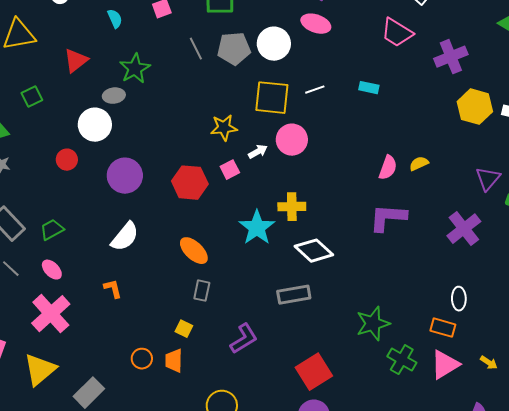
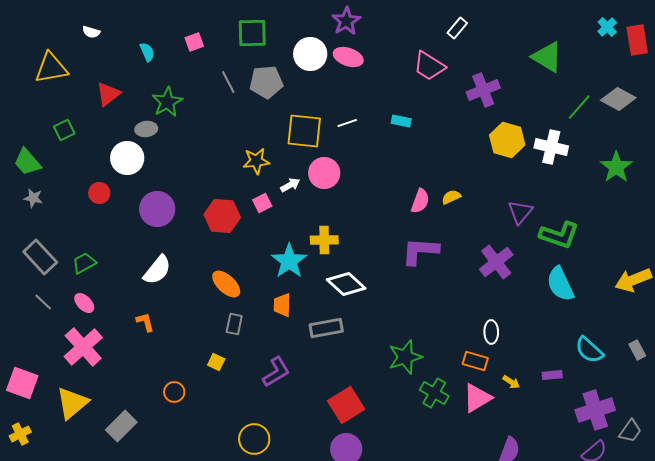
white circle: (274, 44) -> (310, 54), moved
orange trapezoid: (174, 361) -> (282, 305), moved
yellow arrow: (489, 363) -> (511, 382), moved

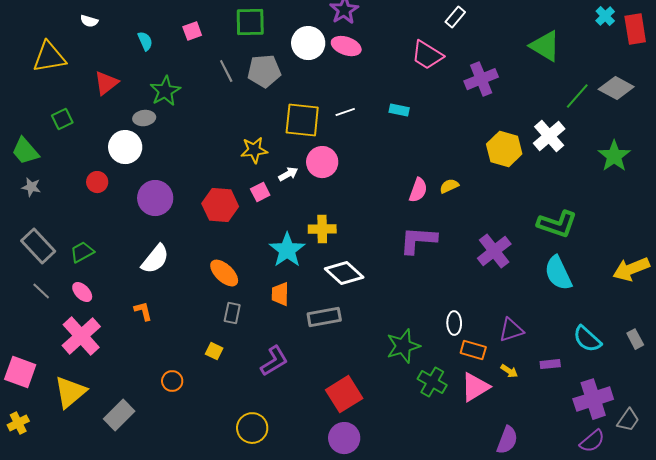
yellow hexagon: (507, 140) -> (504, 149), moved
white cross: (551, 147) -> (549, 136), turned 36
purple triangle: (520, 212) -> (511, 330), moved, turned 32
white ellipse: (491, 332) -> (454, 323), moved

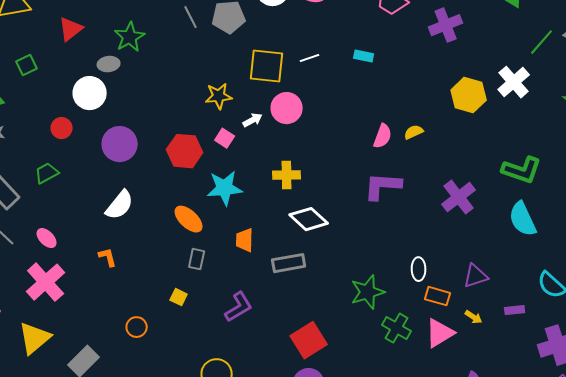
pink square: (260, 192) -> (225, 138), turned -30
cyan star: (287, 250) -> (225, 188), moved, turned 30
green trapezoid: (82, 252) -> (47, 173), moved

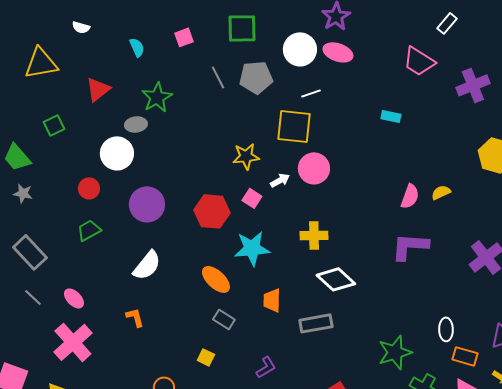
white line: (310, 58) -> (311, 93), moved
green trapezoid: (47, 173) -> (89, 230), moved
gray rectangle: (197, 259) -> (224, 319), turned -70
purple L-shape: (239, 307) -> (266, 367), size x0.7

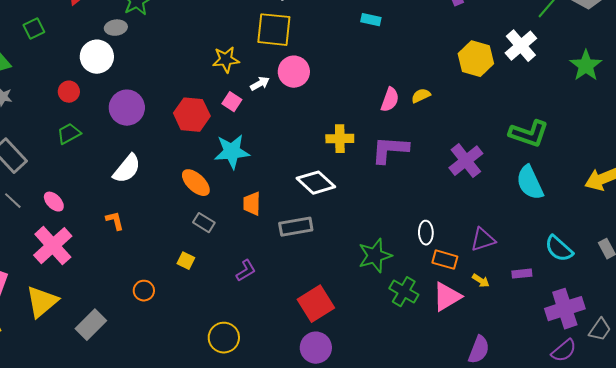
yellow cross: (314, 235) -> (340, 139), moved

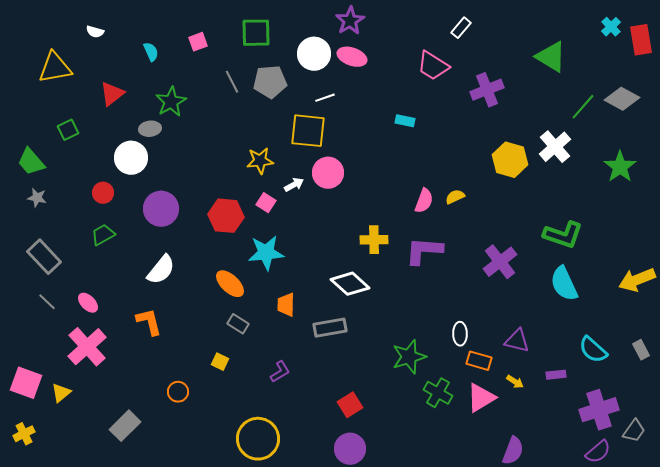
orange L-shape: (115, 221) -> (149, 322), size x1.4
purple triangle: (483, 240) -> (517, 341), turned 32
yellow triangle: (42, 302) -> (61, 393), moved, size x0.6
red square: (316, 304) -> (350, 405), size x0.7
yellow circle: (224, 338) -> (258, 439), size x1.4

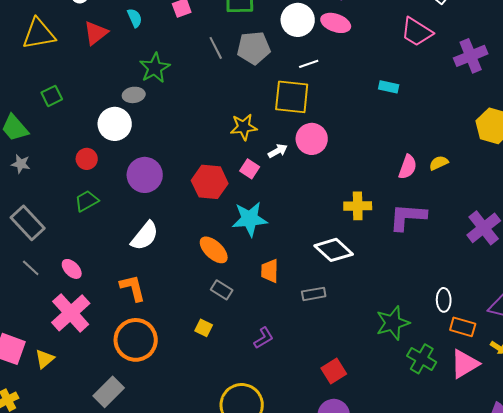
red triangle: (112, 94) -> (96, 33), moved
gray rectangle: (330, 328) -> (314, 294), size x0.7
orange circle: (178, 392) -> (136, 340), moved, size x2.0

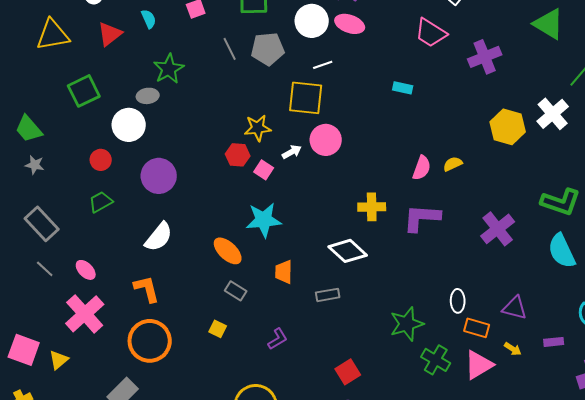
green square: (52, 96) -> (84, 91), moved, size x1.5
red hexagon: (210, 182) -> (238, 155), moved, size x0.7

